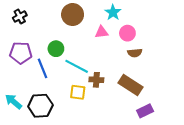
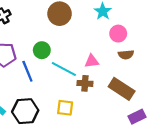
pink triangle: (102, 32) -> (92, 61), moved
yellow square: (78, 92) -> (65, 108), moved

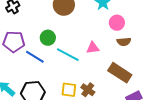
blue line: (27, 71) -> (35, 57), turned -36
brown cross: (85, 83) -> (88, 90), moved, turned 32

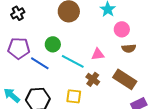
brown cross: (88, 90) -> (93, 79), moved

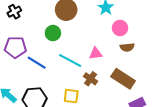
green circle: (53, 44) -> (53, 33), moved

